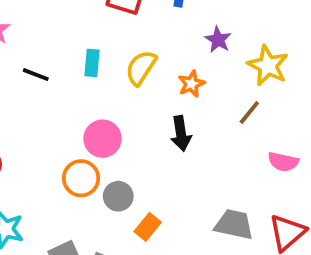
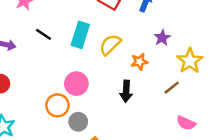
cyan rectangle: (92, 63) -> (80, 35), size x1.5

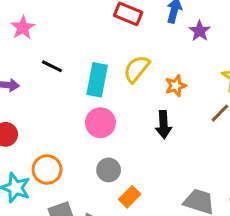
cyan rectangle: (80, 35) -> (97, 80), moved
purple star: (162, 38) -> (200, 31), moved
orange circle: (57, 105) -> (47, 169), moved

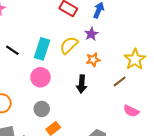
purple star: (200, 31) -> (91, 34), moved
black line: (52, 66) -> (12, 50), moved

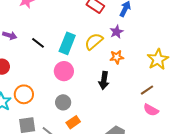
brown line: (120, 81) -> (147, 90), moved

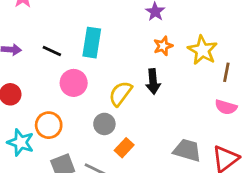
yellow semicircle: (94, 41) -> (120, 94), moved
yellow star: (158, 59) -> (202, 50), moved
pink circle: (64, 71) -> (74, 83), moved
brown line: (147, 90) -> (226, 72), moved, turned -32

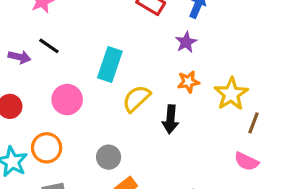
black line: (52, 51) -> (49, 46), moved
pink circle: (74, 83) -> (67, 100), moved
yellow semicircle: (120, 94) -> (136, 99), moved

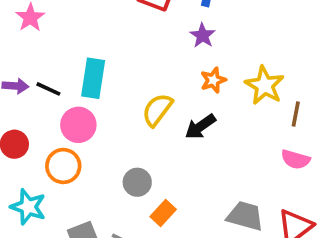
black line: (49, 46) -> (48, 89), moved
cyan rectangle: (110, 64) -> (93, 78), moved
black arrow: (170, 119) -> (200, 127), turned 60
orange circle: (47, 148) -> (63, 166), moved

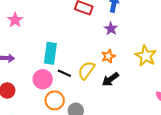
orange star: (213, 80) -> (108, 56), moved
black line: (48, 89) -> (64, 73), moved
orange circle: (63, 166) -> (55, 100), moved

